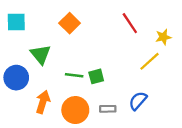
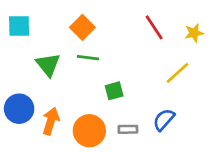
yellow star: (163, 37) -> (194, 33), moved
green line: (74, 75) -> (88, 58), moved
blue circle: (16, 78) -> (19, 109), moved

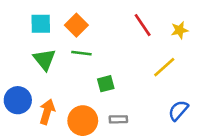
cyan square: (19, 26) -> (41, 24), moved
blue semicircle: (164, 120) -> (178, 110), moved

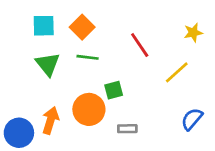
red line: (143, 25) -> (140, 45), moved
blue circle: (18, 100) -> (19, 133), moved
orange circle: (83, 121) -> (89, 109), moved

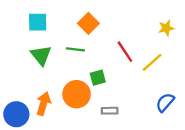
orange square: (82, 27) -> (88, 23), moved
red line: (140, 45) -> (125, 52), moved

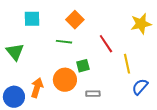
yellow star: (166, 28) -> (141, 24), size x1.5
green triangle: (41, 55) -> (15, 52), moved
yellow line: (152, 62) -> (127, 64), moved, turned -60

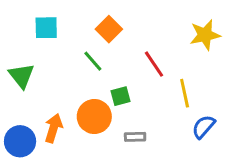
green line: (64, 42) -> (93, 61), turned 42

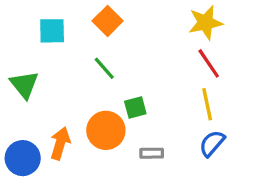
orange square: (109, 29) -> (108, 21), moved
yellow star: (205, 35) -> (205, 23), moved
red line: (154, 64) -> (209, 63), moved
blue semicircle: (204, 127) -> (212, 143), moved

